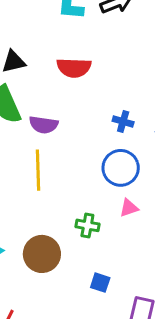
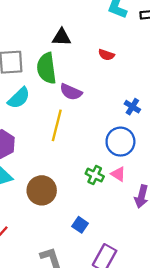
red semicircle: (74, 68) -> (106, 55), size x0.6
pink triangle: (129, 208) -> (118, 174), turned 35
green cross: (87, 225) -> (95, 175), moved

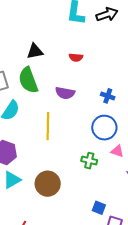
purple semicircle: (71, 92) -> (65, 93), moved
pink triangle: (118, 174) -> (117, 151), moved
blue square: (80, 225) -> (99, 208), moved

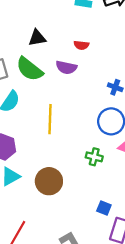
green semicircle: (28, 80) -> (30, 69), turned -32
purple semicircle: (65, 93) -> (66, 67), moved

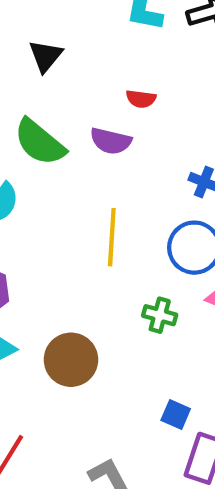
black triangle: (37, 38) -> (45, 56), moved, turned -42
yellow line: (50, 119) -> (112, 237), moved

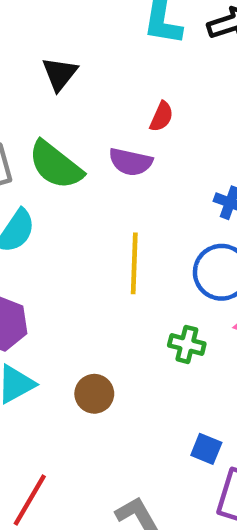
red semicircle: (141, 99) -> (161, 117), turned -72
brown circle: (71, 360) -> (94, 394), size x0.7

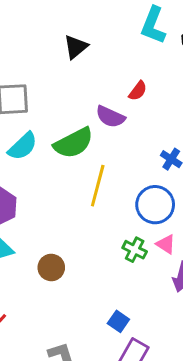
green semicircle: (56, 165) -> (74, 143), moved, turned -78
green cross: (187, 344) -> (135, 250), moved

